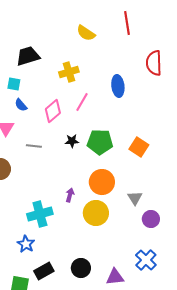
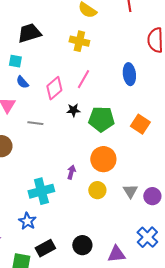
yellow cross: (69, 72) -> (79, 41), moved, turned 30
blue ellipse: (118, 86) -> (129, 74), moved
black star: (72, 141) -> (73, 110), moved
gray triangle: (135, 198) -> (130, 191), moved
yellow circle: (96, 213) -> (97, 190), size x0.7

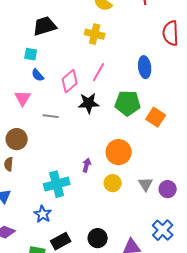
black star: (73, 110) -> (89, 103), size x1.5
green pentagon: (101, 119) -> (128, 103), moved

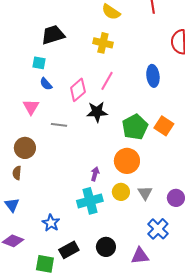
green pentagon: (128, 103) -> (135, 127), moved, turned -30
cyan cross: (57, 184) -> (90, 201), moved
gray triangle: (146, 184) -> (145, 193), moved
blue cross: (163, 230) -> (158, 229), moved

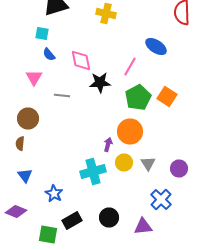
blue ellipse: (153, 76) -> (156, 46), turned -50
pink line: (107, 81) -> (130, 66), moved
pink diamond: (78, 90) -> (81, 60), turned -60
purple arrow: (95, 174) -> (108, 144), moved
blue triangle: (12, 205) -> (25, 176), moved

